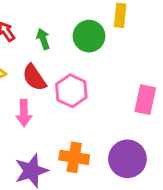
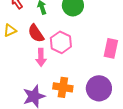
pink arrow: (24, 113) -> (41, 57), moved

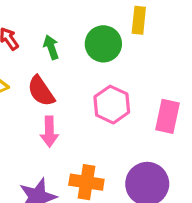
pink hexagon: (61, 42) -> (112, 105), moved

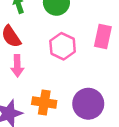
pink rectangle: (167, 116) -> (103, 36), moved

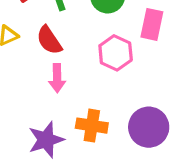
pink rectangle: (103, 36) -> (152, 24), moved

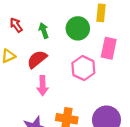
red semicircle: (49, 40) -> (37, 59), turned 85

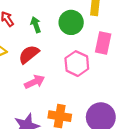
pink arrow: (43, 86) -> (35, 82), turned -114

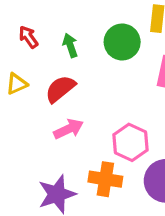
pink hexagon: (77, 64) -> (130, 142), moved

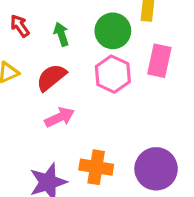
pink hexagon: (130, 142) -> (113, 74), moved

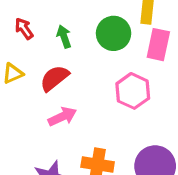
pink rectangle: (159, 61) -> (158, 45), moved
pink hexagon: (113, 74) -> (133, 91), moved

